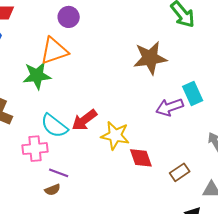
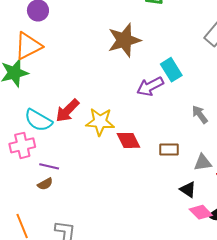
brown rectangle: (180, 172) -> (169, 150), turned 42

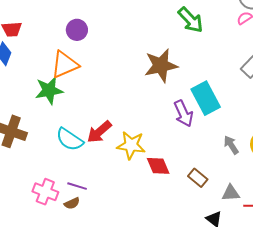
cyan rectangle: (171, 70) -> (206, 98), size x1.4
purple arrow: (150, 86) -> (183, 113), turned -92
pink cross: (22, 145) -> (45, 192), moved, turned 30
brown rectangle: (169, 150) -> (198, 178), turned 36

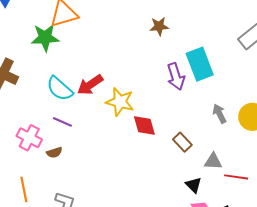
brown star: (161, 66) -> (159, 26), size x0.6
purple line: (77, 186) -> (62, 122), moved

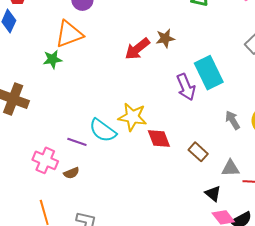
green star: (45, 38) -> (52, 59), size x0.7
red arrow: (90, 85) -> (137, 49), moved
cyan semicircle: (60, 89) -> (103, 130), moved

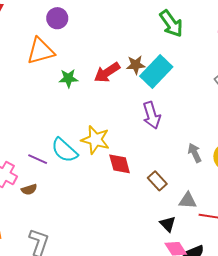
green star: (52, 59) -> (68, 78), moved
cyan rectangle: (209, 73) -> (156, 72), moved, turned 64

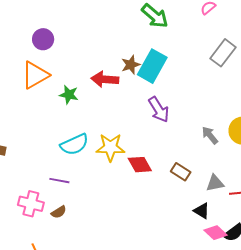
red arrow: (107, 72) -> (105, 79), turned 52
green star: (68, 78) -> (69, 95), turned 30
cyan semicircle: (64, 150) -> (74, 144), moved, turned -52

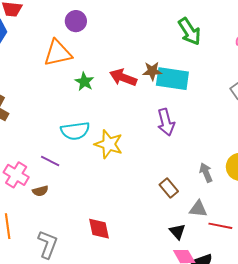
cyan rectangle: (152, 66) -> (172, 79), turned 52
gray arrow: (210, 135) -> (206, 173), moved
red diamond: (140, 165) -> (99, 229), moved

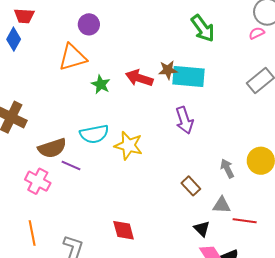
brown semicircle: (40, 191) -> (52, 148), moved, size x1.8

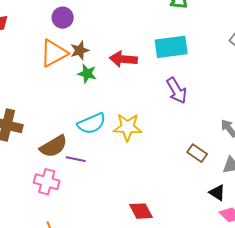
brown star: (168, 70) -> (80, 50), moved

